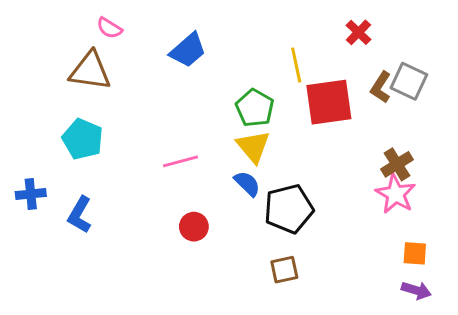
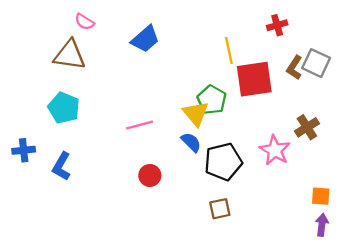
red cross: (358, 32) -> (277, 25), turned 30
green pentagon: (255, 108) -> (212, 100), moved
pink star: (396, 194) -> (275, 150), moved
purple arrow: (416, 290) -> (322, 225), turned -100

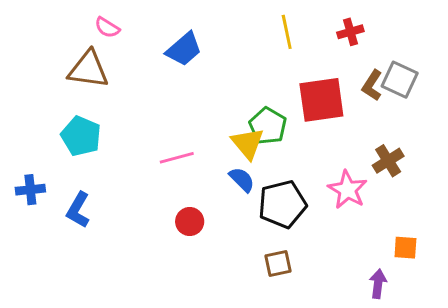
yellow line: (229, 50) -> (287, 32), moved
purple arrow: (322, 225) -> (378, 284), moved

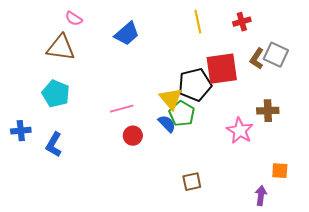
green pentagon: (268, 126) -> (182, 114), moved
brown cross: (388, 161) -> (268, 111), turned 30
black pentagon: (282, 204) -> (195, 85), moved
red circle: (190, 222) -> (133, 136), moved

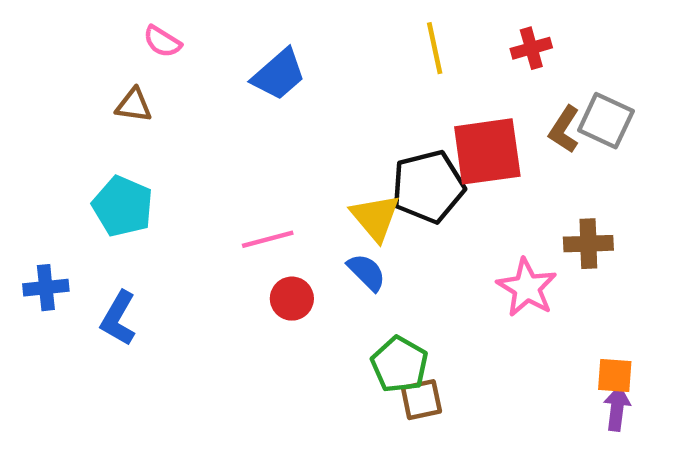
brown triangle: (61, 48) -> (134, 105), size x0.6
green pentagon: (182, 114) -> (399, 364), moved
purple arrow: (261, 196) -> (617, 408), moved

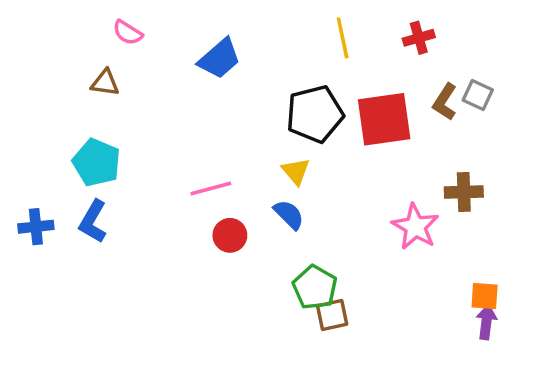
gray square: (606, 121) -> (478, 95), size x0.7
black pentagon: (428, 187) -> (315, 114), moved
yellow triangle: (375, 217) -> (296, 171), size x0.7
blue L-shape: (118, 318) -> (93, 221), moved

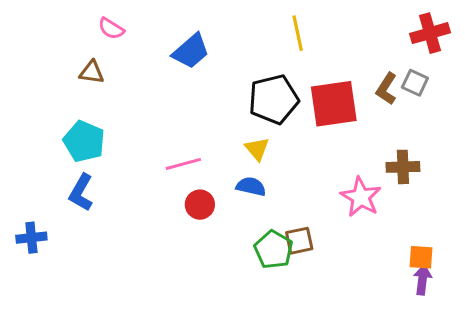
red cross: (419, 38) -> (430, 33), moved, size x1.4
blue semicircle: (289, 215) -> (251, 187), turned -32
blue cross: (36, 227) -> (31, 238), moved
brown square: (332, 315) -> (299, 241), moved

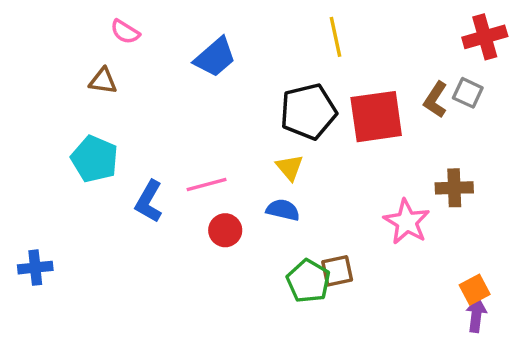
blue L-shape: (81, 193) -> (149, 201), moved
orange square: (421, 257) -> (475, 290), turned -32

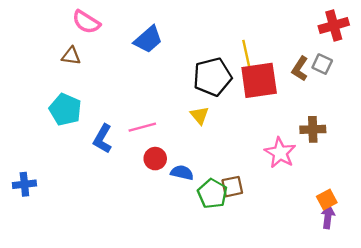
pink semicircle: (125, 32) -> (86, 22), size x1.4
yellow line: (335, 37) -> (246, 54), moved
blue semicircle: (283, 210) -> (182, 173), moved

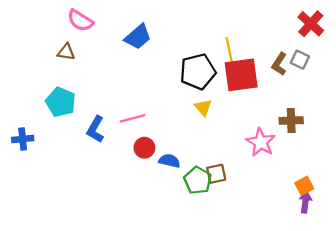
red cross: (334, 25) -> (311, 24), turned -32
yellow triangle: (200, 115) -> (203, 107), moved
blue cross: (24, 184) -> (23, 139), moved

